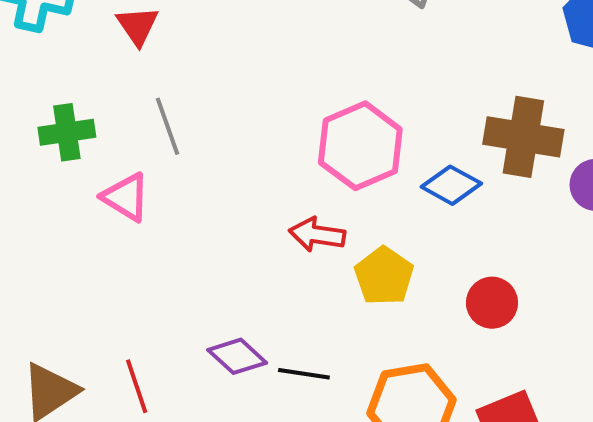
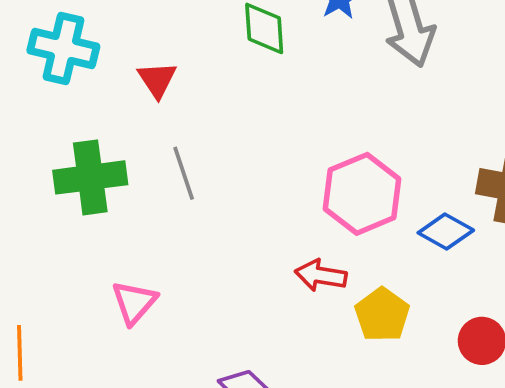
green cross: (67, 132) -> (90, 177), size x1.4
pink triangle: (126, 197) -> (134, 302), moved, turned 39

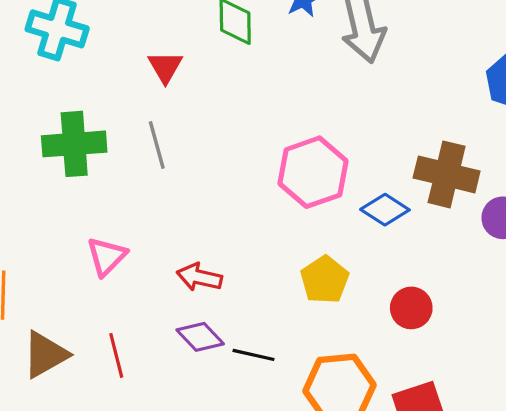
red triangle: (157, 80) -> (165, 67), moved
red arrow: (321, 275) -> (199, 277), moved

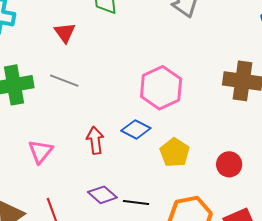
gray line: (157, 145) -> (64, 81), turned -48
blue diamond: (385, 210) -> (136, 129), moved
red arrow: (199, 277) -> (95, 140), moved, turned 76

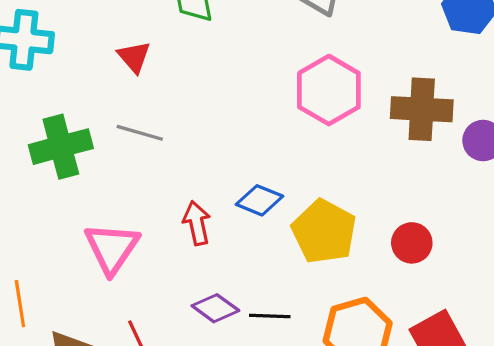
pink hexagon: (161, 88) -> (329, 90), moved
pink triangle: (41, 151) -> (112, 248), size x1.4
yellow pentagon: (175, 152) -> (324, 232), size x1.4

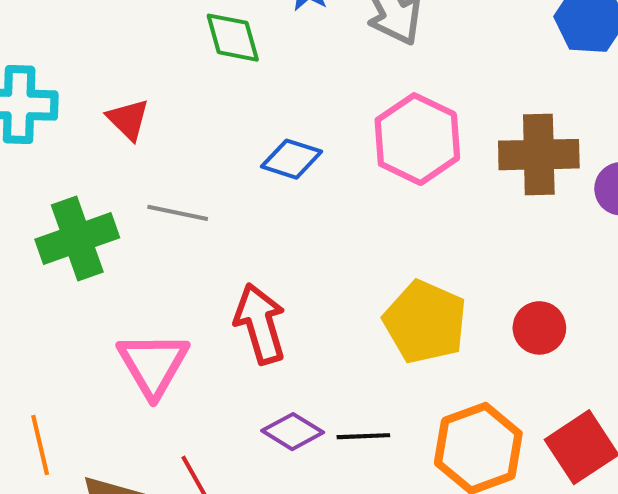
red triangle: (134, 57) -> (128, 119), moved
blue diamond: (260, 200) -> (292, 159), moved
red arrow: (197, 223) -> (260, 324), size x1.4

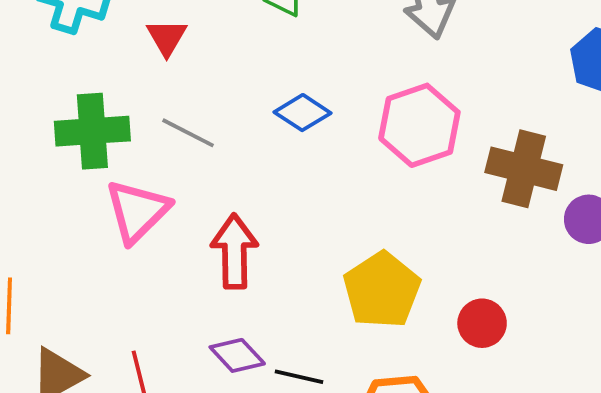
pink triangle: (153, 364) -> (137, 211), moved

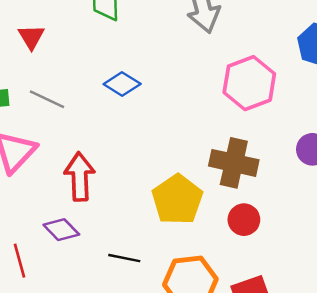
pink hexagon: (419, 125) -> (249, 83), moved
brown cross: (524, 169) -> (234, 163), moved
purple diamond: (237, 355) -> (61, 230), moved

